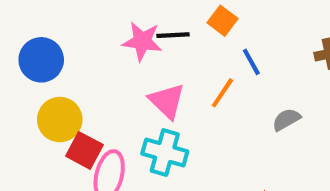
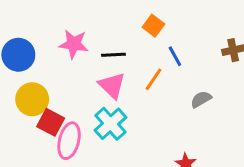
black line: (173, 35) -> (114, 55), moved
pink star: (142, 41) -> (74, 44), moved
cyan cross: (165, 153) -> (110, 124), turned 32

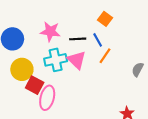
blue line: (175, 56) -> (98, 40), moved
gray semicircle: (201, 99) -> (138, 69), turned -32
cyan cross: (110, 124) -> (56, 60), moved, turned 30

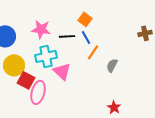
orange square: (105, 19) -> (85, 19), moved
pink triangle: (77, 60) -> (62, 71), moved
gray semicircle: (138, 69) -> (112, 65), moved

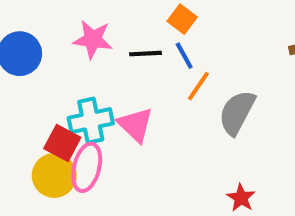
cyan cross: (46, 56) -> (91, 121), moved
yellow circle: (14, 65) -> (54, 175), moved
gray semicircle: (112, 65) -> (237, 113), size x1.6

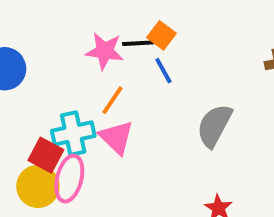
pink star: (93, 39) -> (105, 51), moved
black line: (146, 54) -> (138, 43), moved
orange line: (198, 86) -> (112, 100), moved

